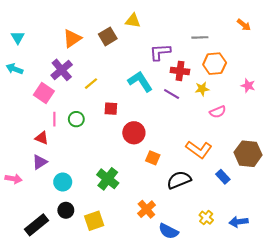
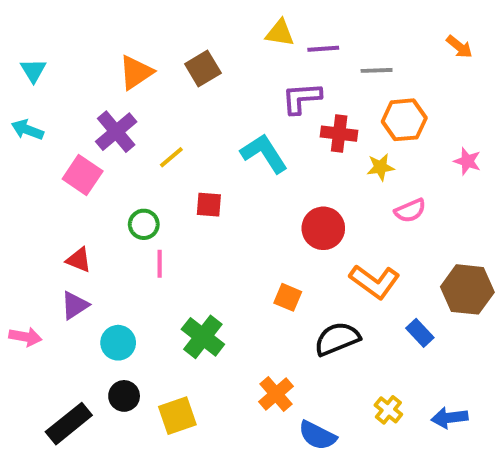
yellow triangle: (133, 21) -> (280, 33), moved
purple line: (172, 94) -> (323, 49), moved, turned -35
pink line: (54, 119) -> (160, 264), moved
red circle: (134, 133) -> (323, 228), moved

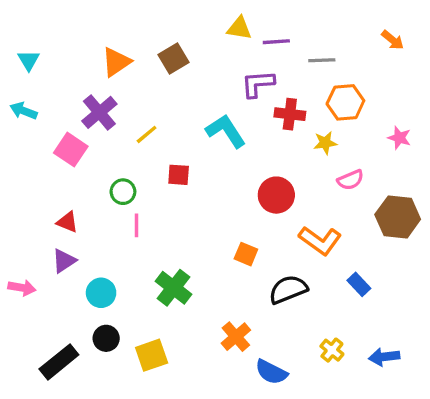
brown hexagon: (467, 289) -> (398, 217), moved

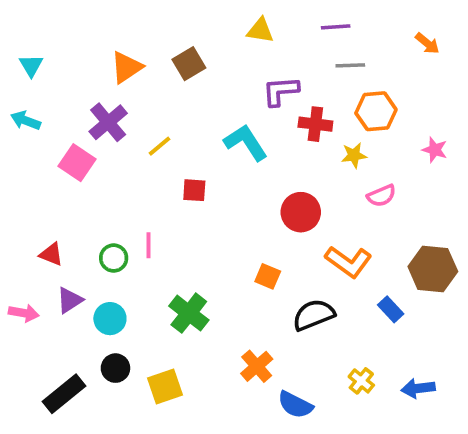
purple line: (276, 42) -> (336, 27), moved
green circle: (123, 192) -> (114, 258), moved
brown hexagon: (398, 217) -> (433, 269), moved
red triangle: (67, 222) -> (51, 254), moved
purple triangle: (64, 261) -> (70, 300), moved

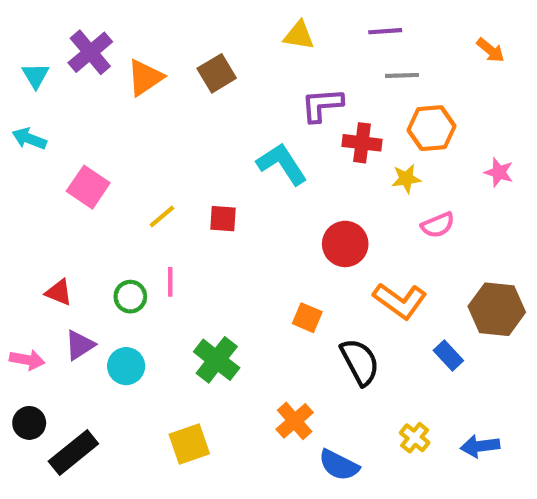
purple cross: (108, 122) -> (90, 52), moved
yellow line: (160, 146) -> (162, 217), moved
black semicircle: (314, 315) -> (360, 362), turned 84
black circle: (115, 368) -> (29, 423), moved

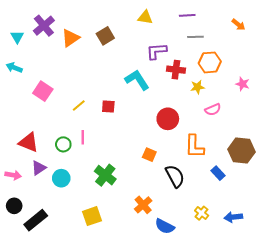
red triangle: (59, 292) -> (28, 142), size x1.5
orange L-shape: (400, 301) -> (194, 146), turned 55

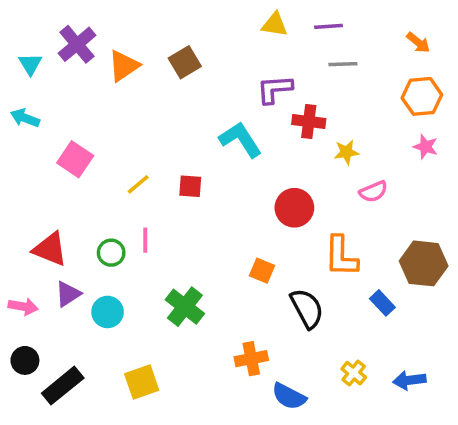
yellow triangle: (145, 17) -> (275, 25), moved
orange hexagon: (210, 62) -> (422, 96), moved
orange cross: (143, 205) -> (251, 359), turned 30
yellow square: (92, 216) -> (142, 382), moved

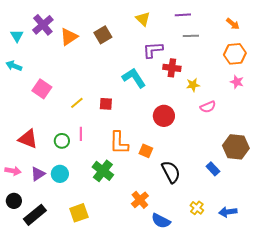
yellow triangle: (275, 25) -> (143, 19), moved, turned 35
orange L-shape: (341, 256) -> (119, 143), moved
purple triangle: (68, 294) -> (38, 174), moved
orange cross: (251, 359) -> (140, 200), turned -30

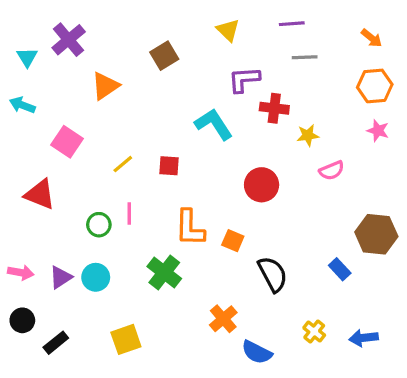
orange triangle: (69, 37) -> (105, 86), moved
red triangle: (28, 139) -> (40, 194), moved
black rectangle: (35, 215) -> (56, 343), size x0.7

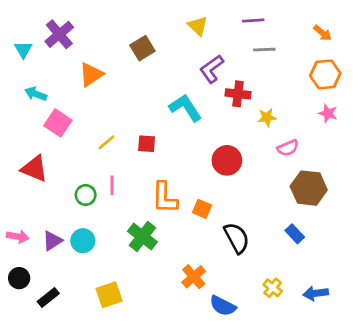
purple L-shape: (244, 80) -> (212, 69), turned -32
cyan arrow: (22, 105) -> (36, 94), moved
brown hexagon: (376, 234) -> (309, 188), moved

